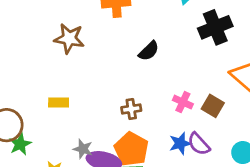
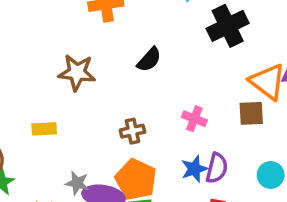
brown star: (69, 38) -> (77, 72), moved
brown square: (213, 106) -> (251, 113), moved, turned -30
purple semicircle: (199, 144) -> (217, 168), turned -120

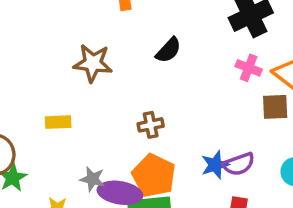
pink cross: (194, 119) -> (249, 68), moved
purple semicircle: (217, 168) -> (239, 164), turned 56

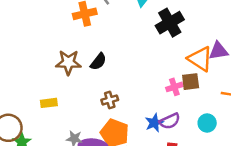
black semicircle: (168, 50) -> (98, 62), moved
pink cross: (249, 68) -> (174, 87), moved, turned -35

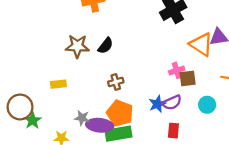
brown square: (191, 82) -> (188, 78), moved

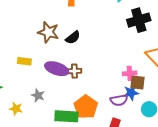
blue star: (157, 104) -> (131, 93), moved
orange pentagon: (120, 113) -> (86, 107), moved
purple ellipse: (100, 125) -> (57, 69), moved

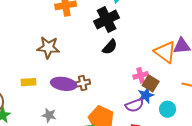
black cross: (139, 20) -> (107, 20), moved
black semicircle: (73, 38) -> (110, 47), moved
brown square: (138, 82) -> (151, 83), turned 35

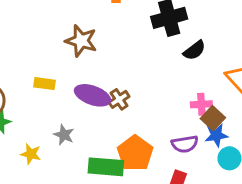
black semicircle: (110, 47) -> (194, 50), moved
brown cross: (83, 83) -> (119, 99), turned -32
blue star: (146, 95) -> (216, 135), moved

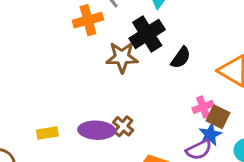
brown star: (81, 41) -> (122, 57), moved
blue star: (216, 135) -> (210, 134), moved

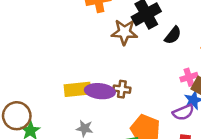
brown cross: (123, 126) -> (122, 89), turned -35
yellow rectangle: (47, 133) -> (77, 89), moved, size x1.5

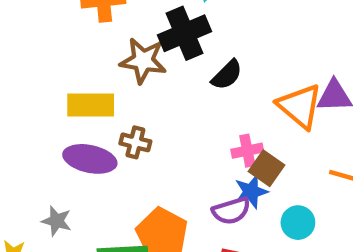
yellow rectangle: (77, 89) -> (91, 105), moved
brown cross: (122, 89) -> (135, 142), moved

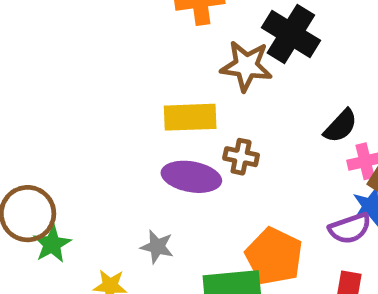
black cross: (185, 33) -> (291, 34), turned -33
black semicircle: (227, 75) -> (341, 126), moved

